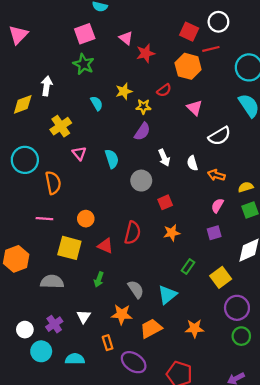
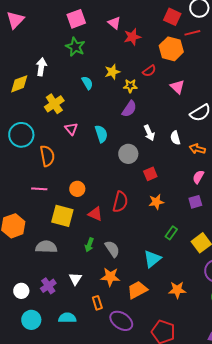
gray semicircle: (136, 289) -> (112, 249), moved
cyan circle: (41, 351) -> (31, 320), moved

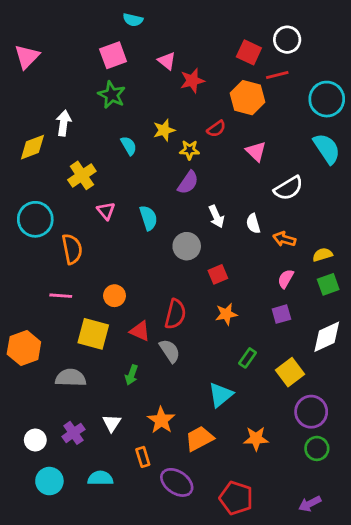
gray semicircle: (112, 249) -> (170, 351), moved
orange star: (110, 277) -> (161, 420), turned 30

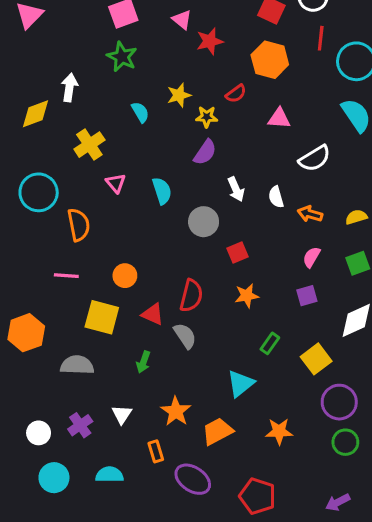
red line: (277, 75) -> (321, 38), moved, turned -70
pink triangle: (256, 151) -> (279, 118), turned -40
yellow semicircle: (322, 255) -> (356, 217), moved

